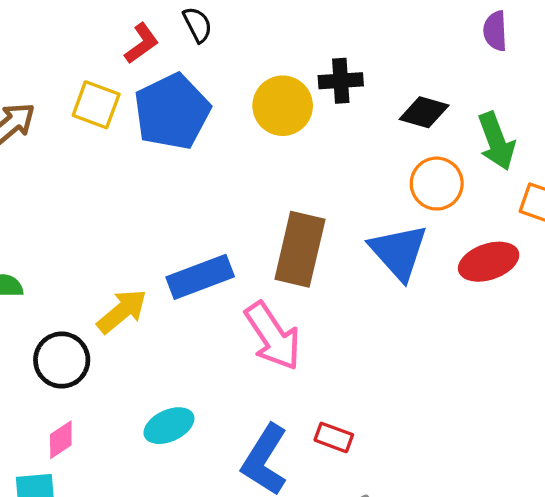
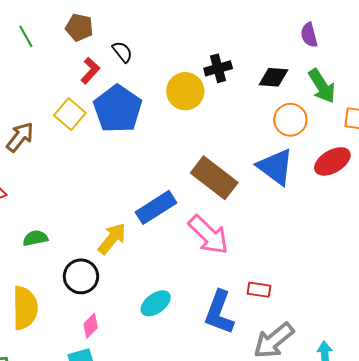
purple semicircle: (495, 31) -> (309, 35), moved
yellow square: (96, 105) -> (70, 114), turned 32
brown rectangle: (300, 249) -> (214, 178), turned -54

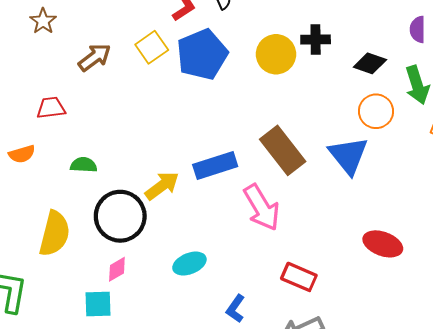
red ellipse: (332, 161) -> (383, 244), moved, turned 36
black circle: (81, 276) -> (120, 216), size x1.4
red rectangle: (259, 290) -> (299, 277), size x1.4
blue L-shape: (219, 312) -> (235, 309), moved, size x0.6

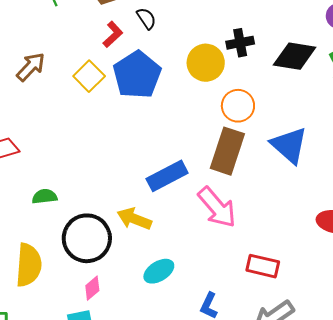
brown arrow: (95, 57) -> (31, 67), moved
black diamond: (370, 63) -> (295, 56), size x1.4
orange circle: (376, 111) -> (238, 106), moved
brown rectangle: (283, 150) -> (227, 151), turned 66
yellow arrow: (162, 186) -> (134, 219), moved, turned -112

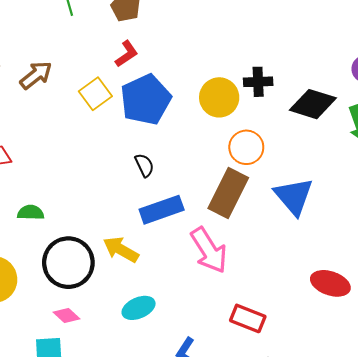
black semicircle: (146, 18) -> (144, 165), moved
pink diamond: (92, 288) -> (67, 315), turned 75

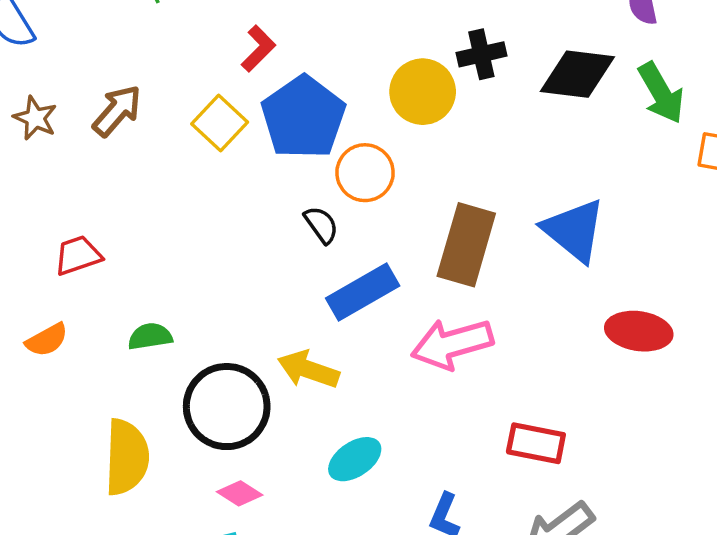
orange circle: (246, 147) -> (365, 173), moved
pink arrow: (209, 250) -> (452, 344), turned 117
red ellipse: (330, 283) -> (639, 331), moved

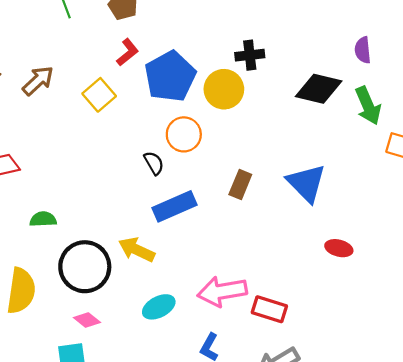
black cross: (481, 54) -> (250, 55), moved
blue pentagon: (303, 117) -> (170, 76), moved
brown rectangle: (466, 245) -> (240, 185), size x0.6
red ellipse: (639, 331) -> (339, 248), size x0.7
pink arrow: (452, 344) -> (222, 291), moved

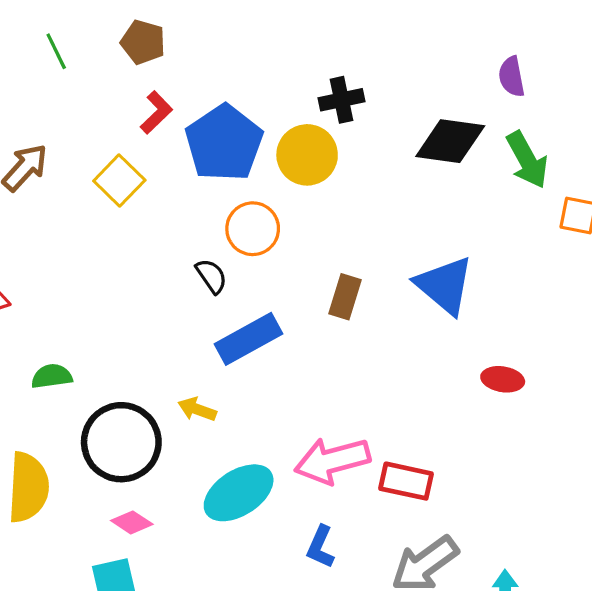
yellow arrow: (137, 250) -> (197, 409), size x0.7
cyan ellipse: (159, 307) -> (239, 493), size x1.4

